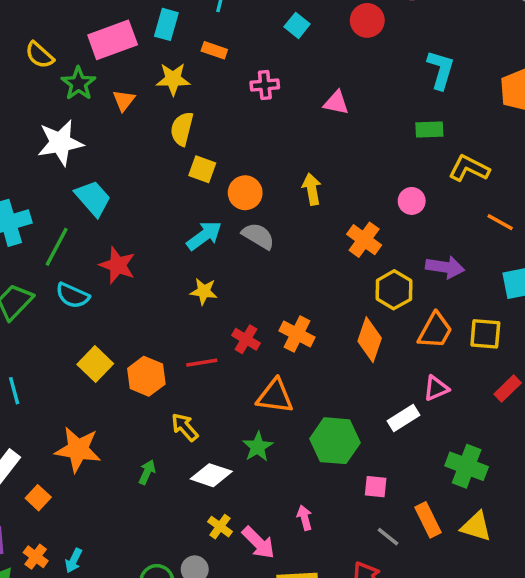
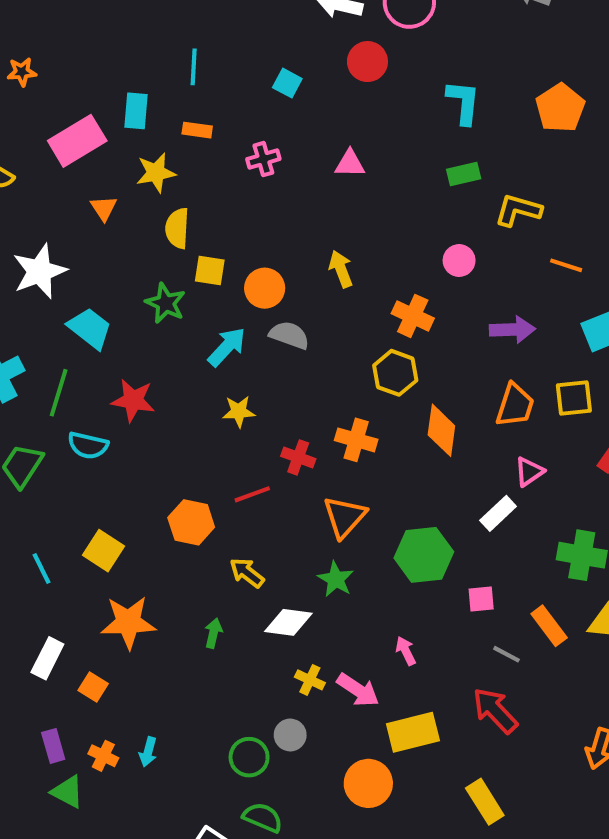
green star: (78, 83) -> (165, 303), moved
yellow hexagon: (394, 290) -> (395, 373), moved
yellow square: (95, 364) -> (103, 551), moved
orange triangle: (275, 396) -> (345, 517), turned -45

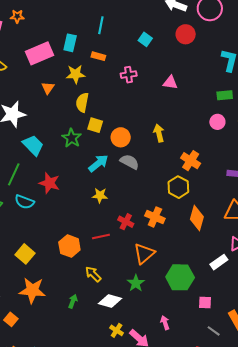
pink circle: (459, 261) -> (217, 122), moved

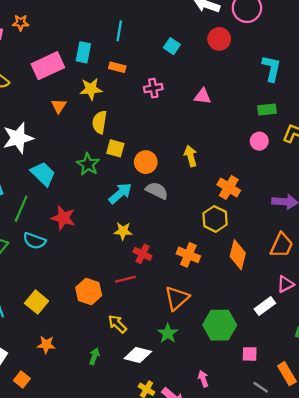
red cross: (126, 222) -> (142, 254), moved
orange star: (32, 290) -> (46, 345), size x0.6

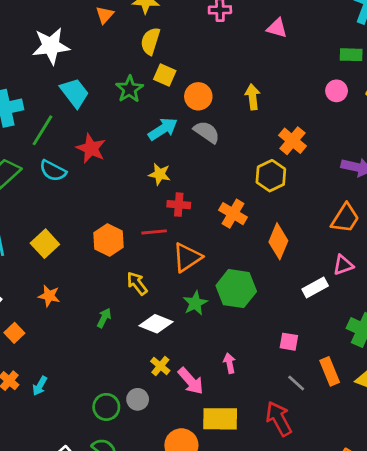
red cross: (142, 254) -> (179, 205), turned -30
orange diamond: (238, 255) -> (278, 241), moved
orange triangle: (177, 298) -> (187, 257), moved
green hexagon: (220, 325) -> (236, 289), moved

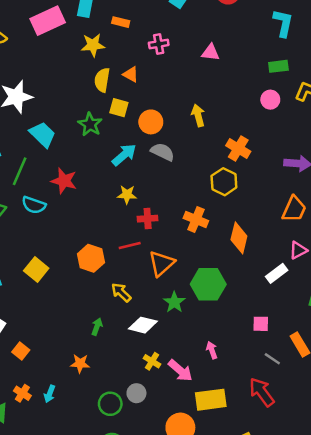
orange triangle: (105, 15) -> (131, 74), moved, turned -35
orange star: (49, 296) -> (80, 363), moved

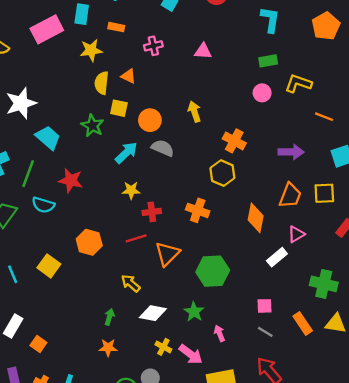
orange diamond: (239, 238) -> (256, 218), moved
orange hexagon: (91, 258) -> (89, 242), moved
green star: (174, 302) -> (194, 312), moved
gray line: (272, 359) -> (265, 332), moved
orange star: (80, 363) -> (108, 348), moved

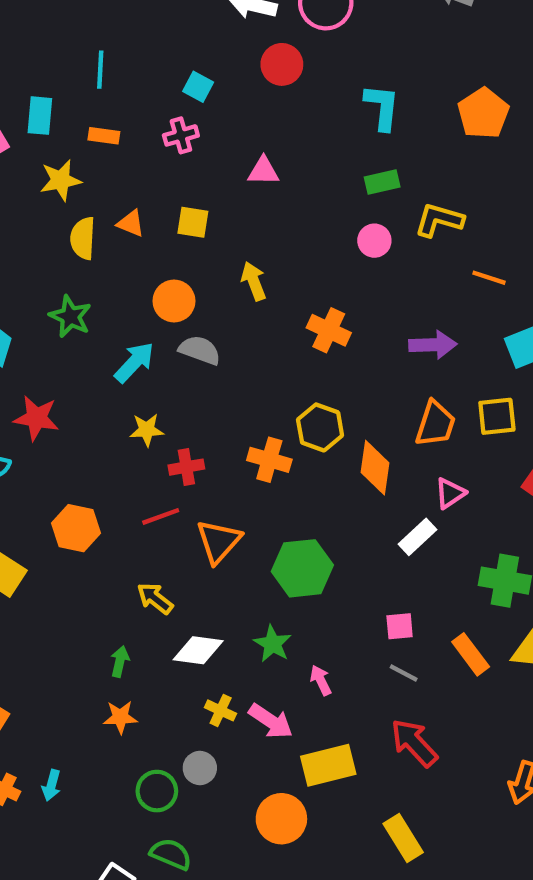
pink cross: (153, 46) -> (181, 135), moved
yellow square: (119, 108) -> (193, 222), moved
yellow hexagon: (222, 173) -> (320, 427), moved

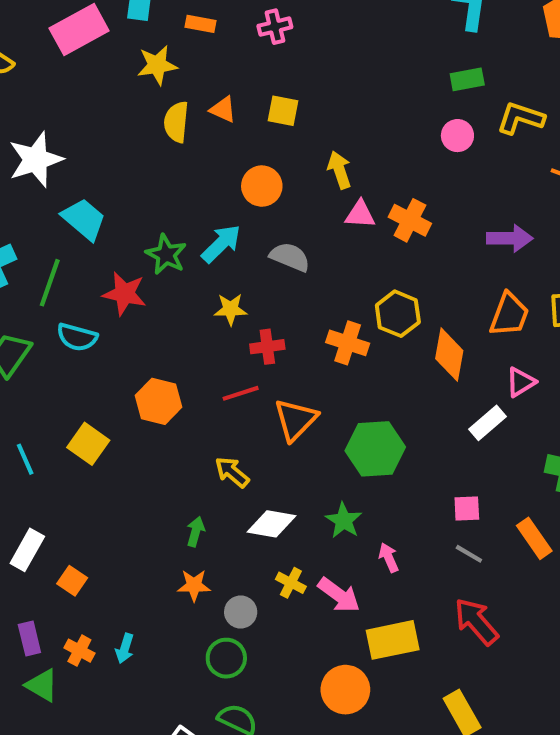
pink triangle: (263, 171) -> (360, 214), moved
green star: (70, 316) -> (166, 255), moved
gray semicircle: (200, 350) -> (290, 257), moved
gray circle: (200, 768) -> (241, 612), moved

